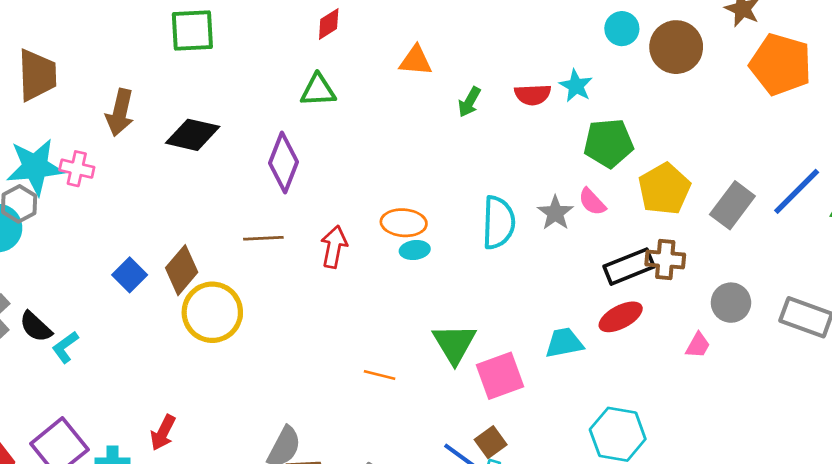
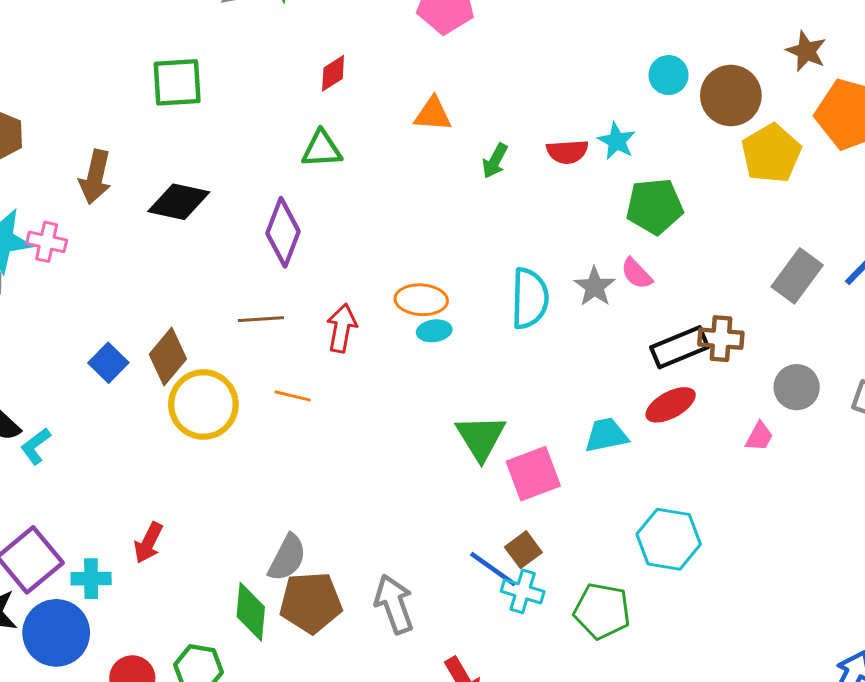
yellow pentagon: (664, 189) -> (771, 153), moved
orange line: (380, 375) -> (293, 396), moved

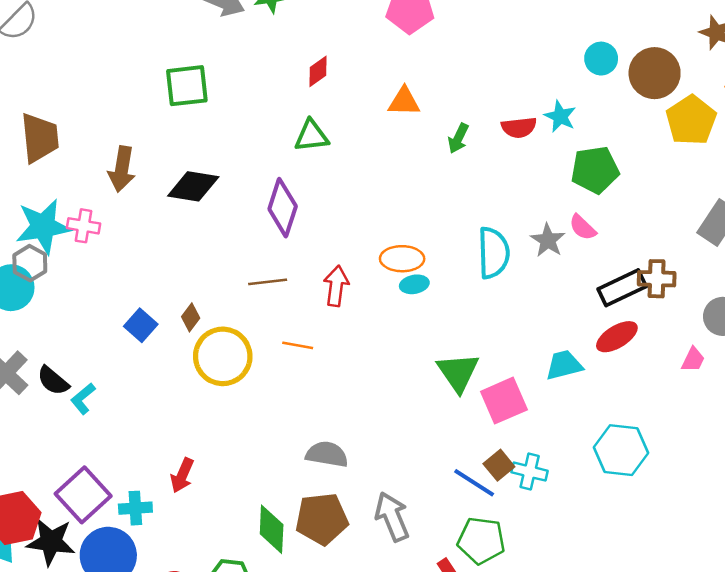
brown diamond: (168, 357) -> (191, 317), size x0.6
gray semicircle: (287, 558) -> (327, 454), moved, turned -105
cyan cross: (523, 591) -> (530, 472), moved
green pentagon: (602, 611) -> (481, 541), moved

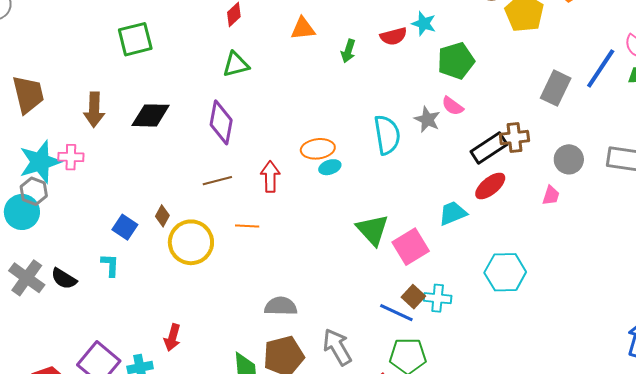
cyan L-shape: (83, 399) -> (110, 265), moved, turned 140

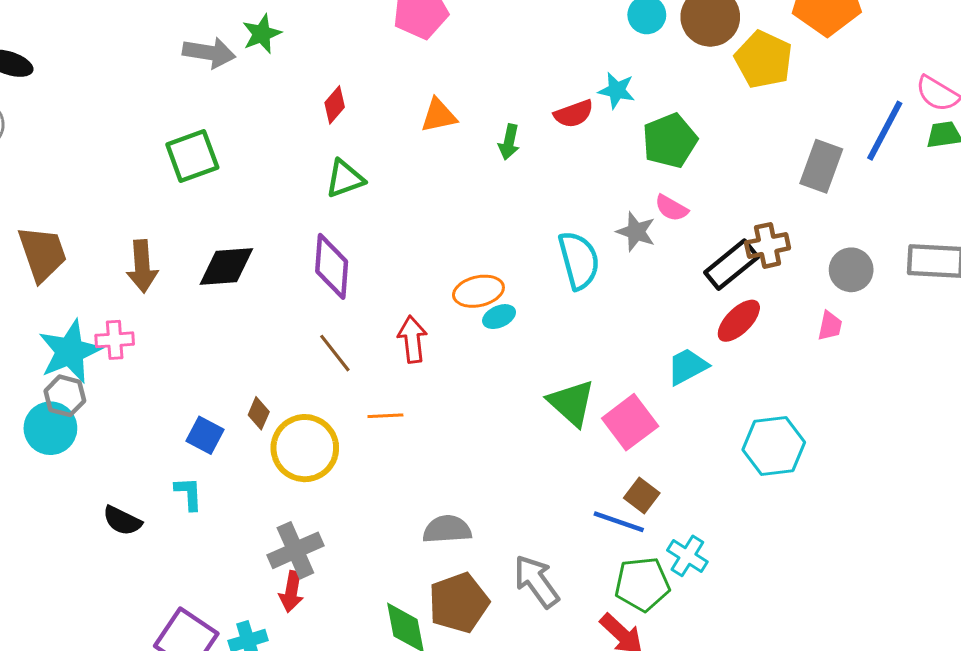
brown line: (217, 181) -> (335, 353), turned 72
gray cross: (27, 278) -> (295, 550), moved, turned 36
cyan cross: (438, 298) -> (687, 556), moved, turned 32

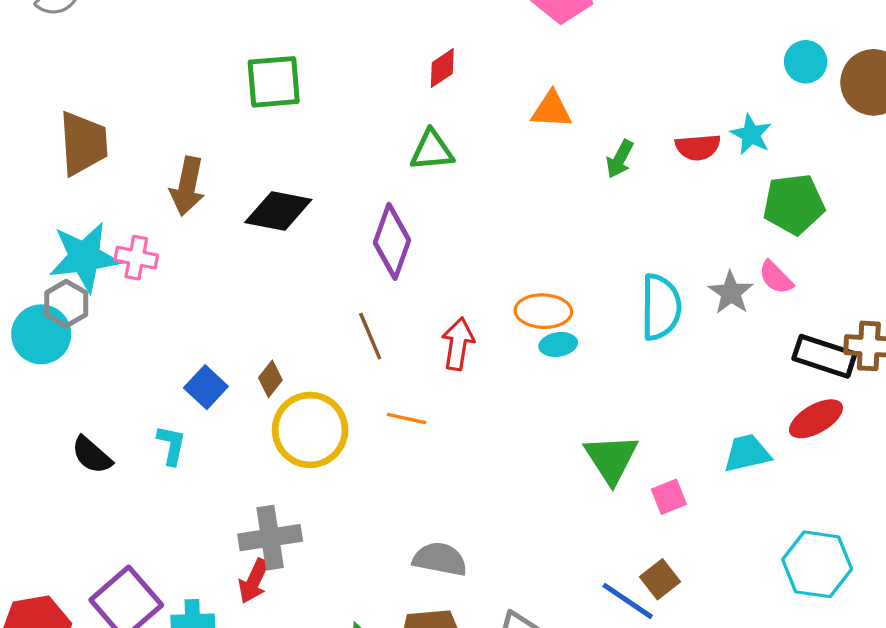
black rectangle: (731, 265) -> (824, 356), turned 42
pink square: (630, 422) -> (669, 497), size x0.6

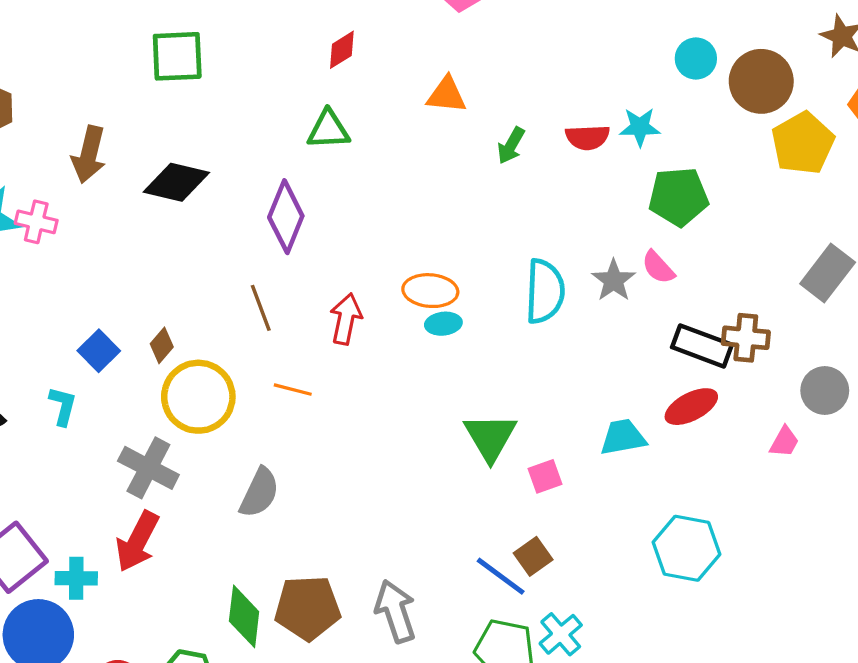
cyan star: (751, 134) -> (640, 127), turned -30
gray cross: (270, 538) -> (148, 468), moved, turned 34
gray semicircle: (440, 559) -> (259, 493), moved, turned 102
red arrow: (254, 581) -> (137, 542), size x1.4

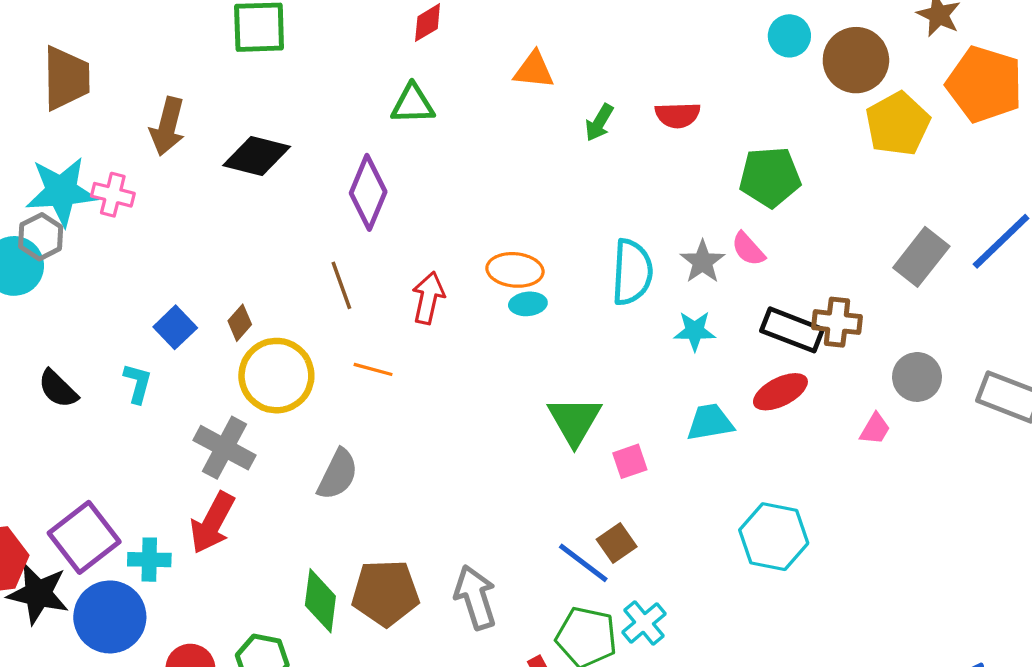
cyan star: (640, 127) -> (695, 331), moved

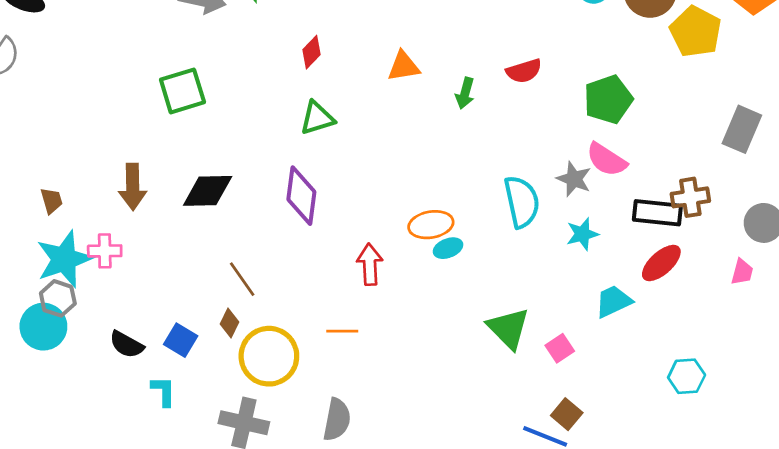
brown trapezoid: (66, 78) -> (51, 201), moved, size x0.5
pink semicircle: (748, 249) -> (607, 160), size x1.4
brown line: (341, 285) -> (242, 279), moved
black semicircle: (58, 389) -> (127, 345), moved
cyan hexagon: (774, 537) -> (687, 376), size x0.7

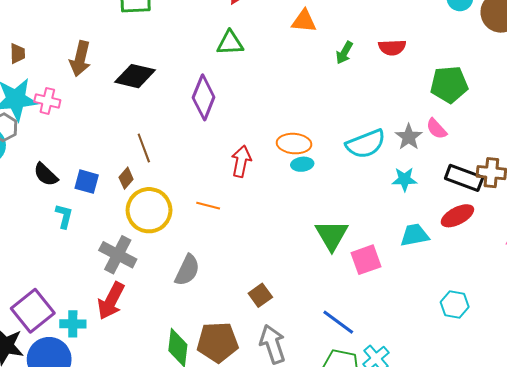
pink semicircle: (607, 160) -> (437, 129), size x0.7
cyan semicircle: (522, 202) -> (366, 144), turned 66
blue square: (181, 340) -> (87, 182), turned -30
pink square: (560, 348) -> (366, 260), size x1.4
brown square: (567, 414) -> (260, 295), moved

